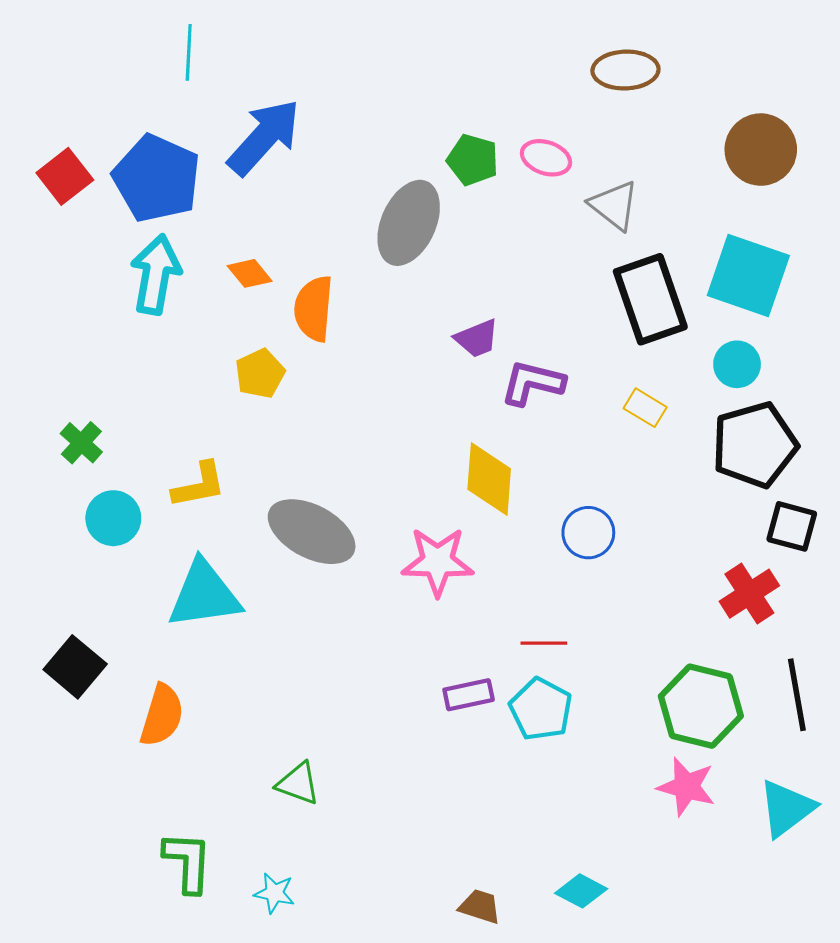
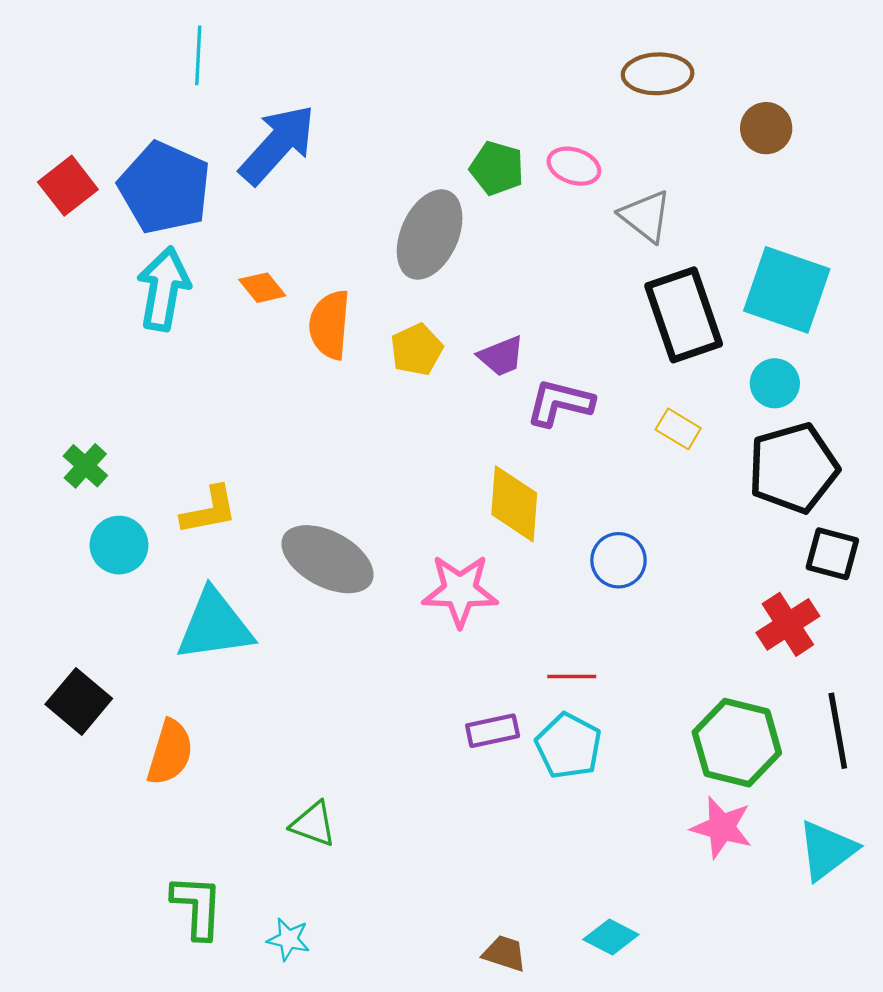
brown circle: (761, 150) -> (766, 128), moved, size x0.7
yellow pentagon: (260, 374) -> (417, 350), moved

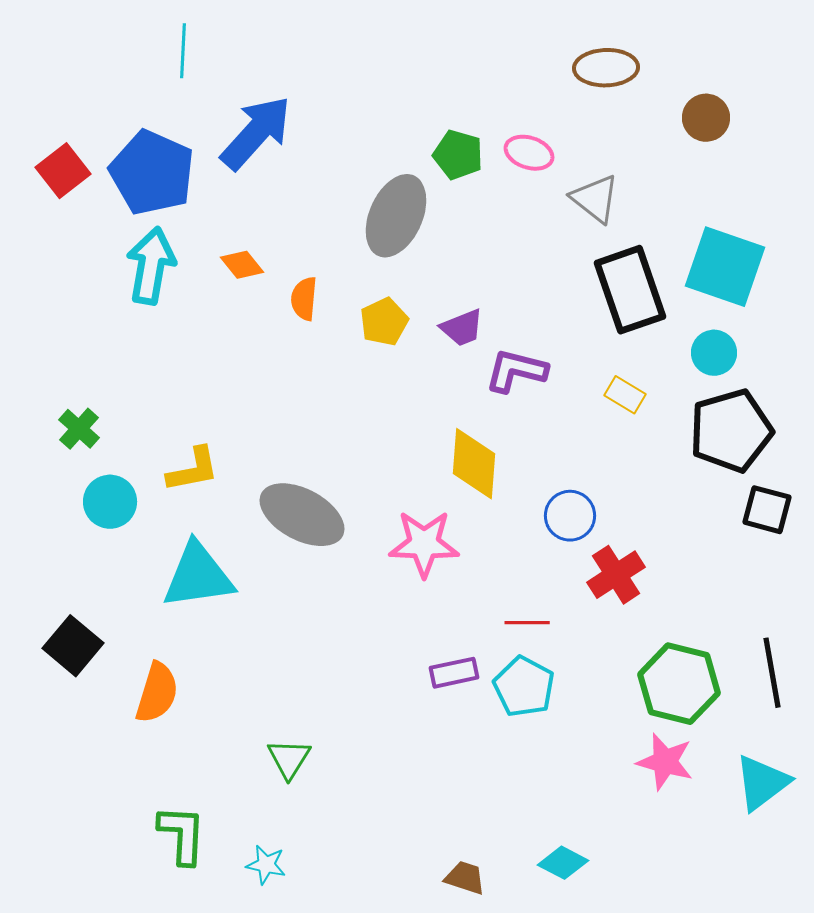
orange semicircle: (330, 325) -> (304, 299), size x0.7
red cross: (788, 624) -> (616, 575), moved
green triangle: (313, 824) -> (289, 759), turned 42

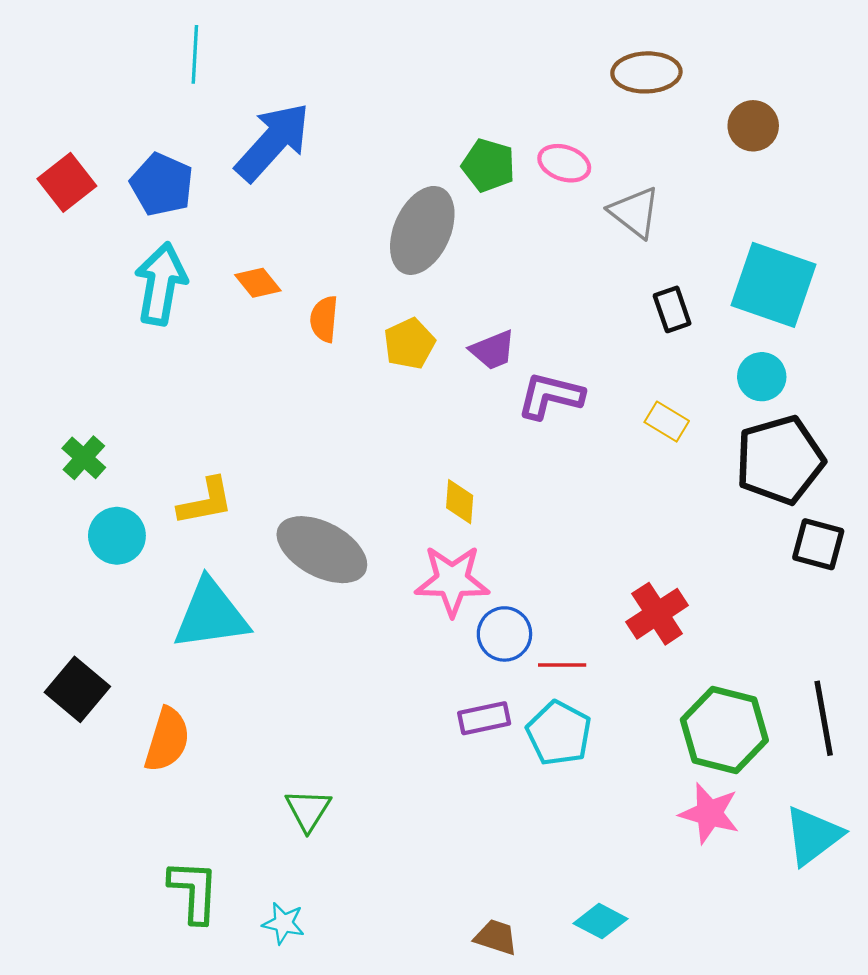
blue pentagon: (152, 173) -> (162, 185), size x0.7
black rectangle: (630, 290) -> (672, 309), size x0.5
yellow diamond: (474, 464) -> (460, 502), moved, size x0.6
blue circle: (570, 516) -> (504, 634), moved

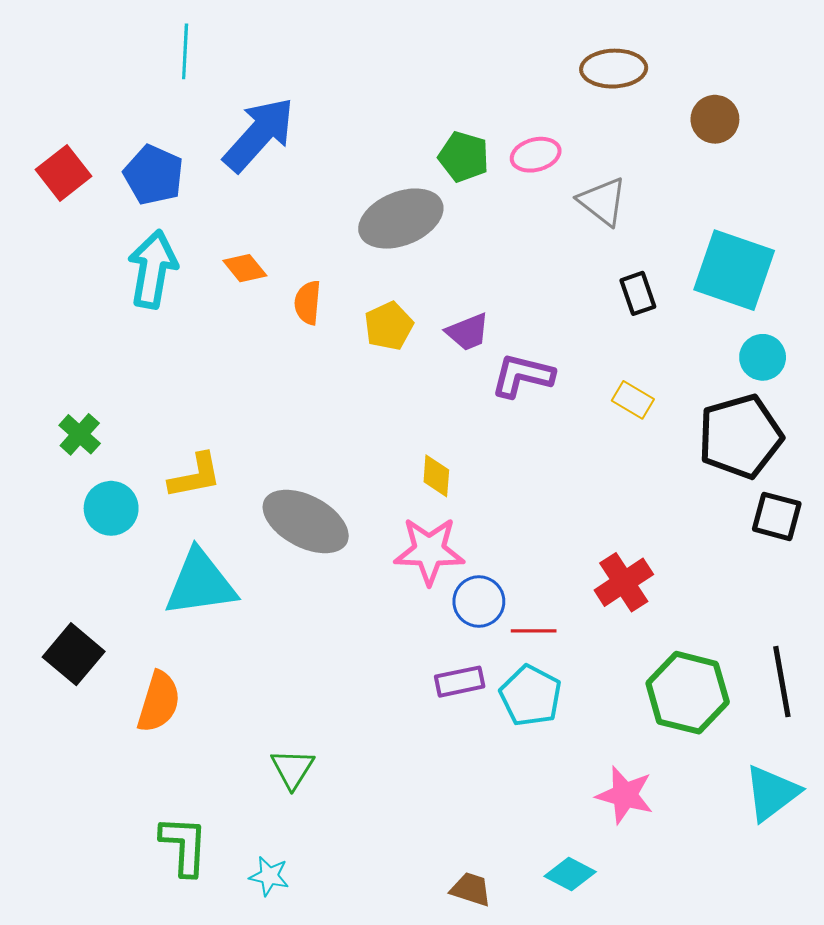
pink ellipse: (564, 163) -> (536, 155), turned -33
gray ellipse: (422, 230) -> (401, 219), turned 44
cyan circle: (762, 377) -> (763, 357), moved
pink star: (709, 813) -> (625, 795), moved

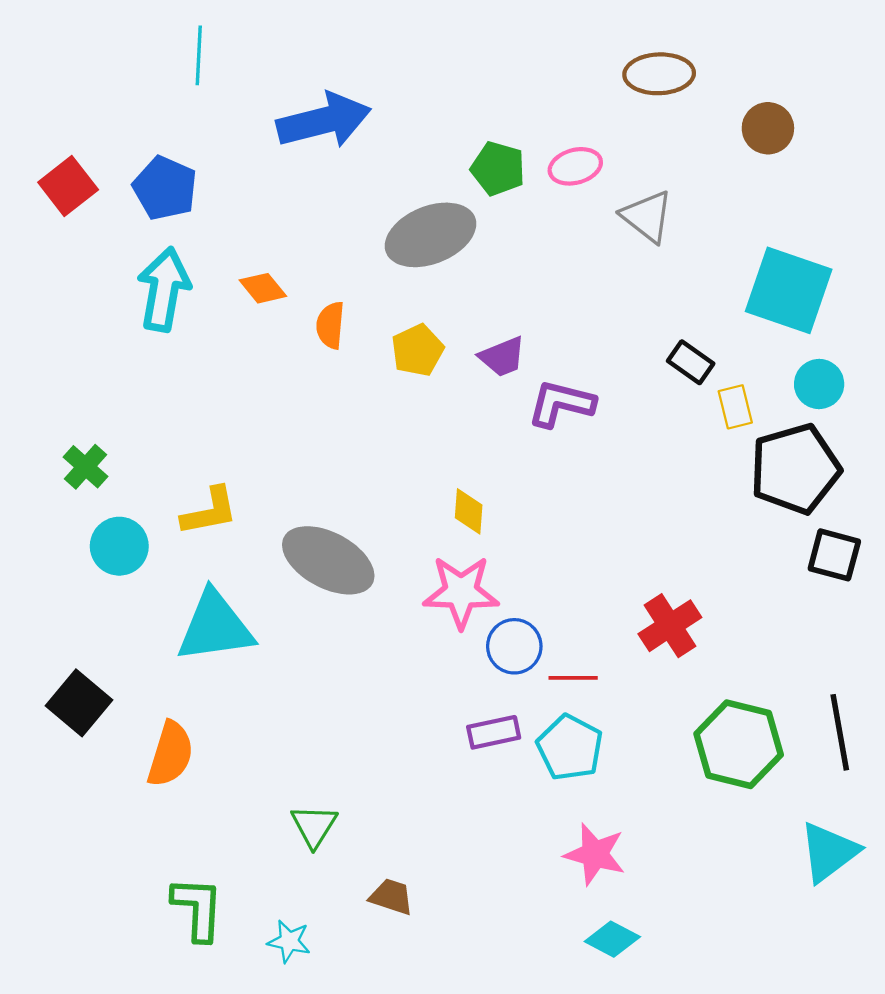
blue arrow: (259, 134) -> (324, 121), moved, turned 34
black rectangle: (638, 293) -> (691, 362), moved, turned -36
yellow rectangle: (633, 400) -> (735, 407), moved, turned 45
pink star: (625, 795) -> (595, 854), moved
brown trapezoid: (471, 889) -> (391, 897), moved

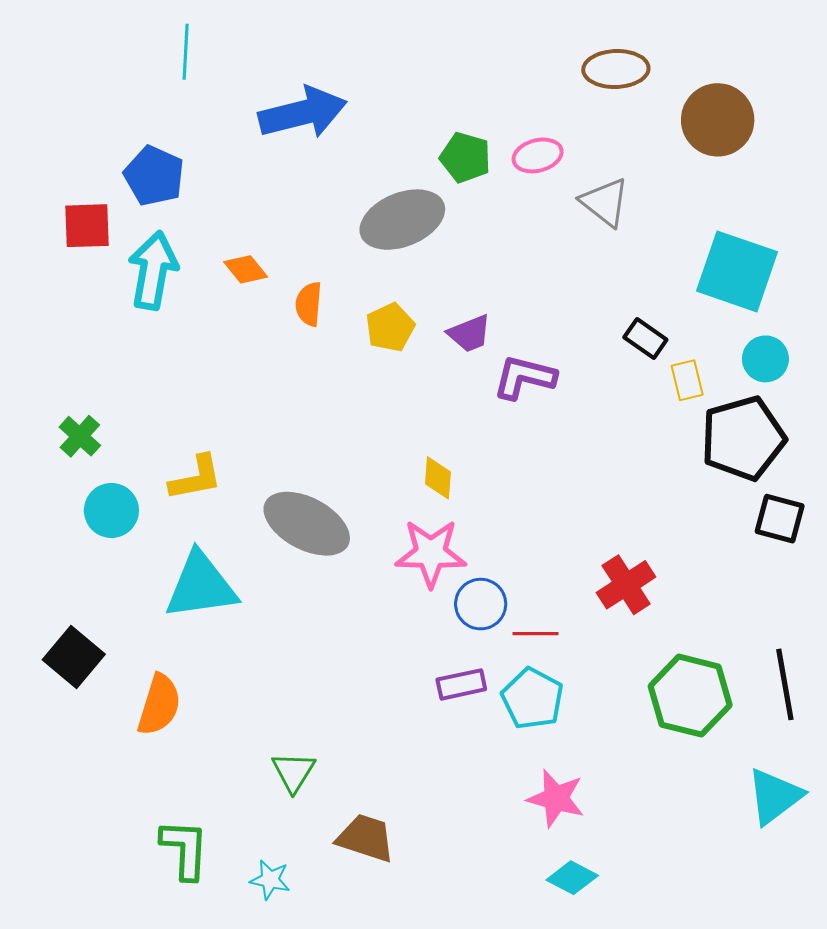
brown circle: (768, 128) -> (718, 120), size x1.5
red square: (68, 186) -> (87, 226), moved, turned 36
brown trapezoid: (391, 897) -> (366, 838), size x1.4

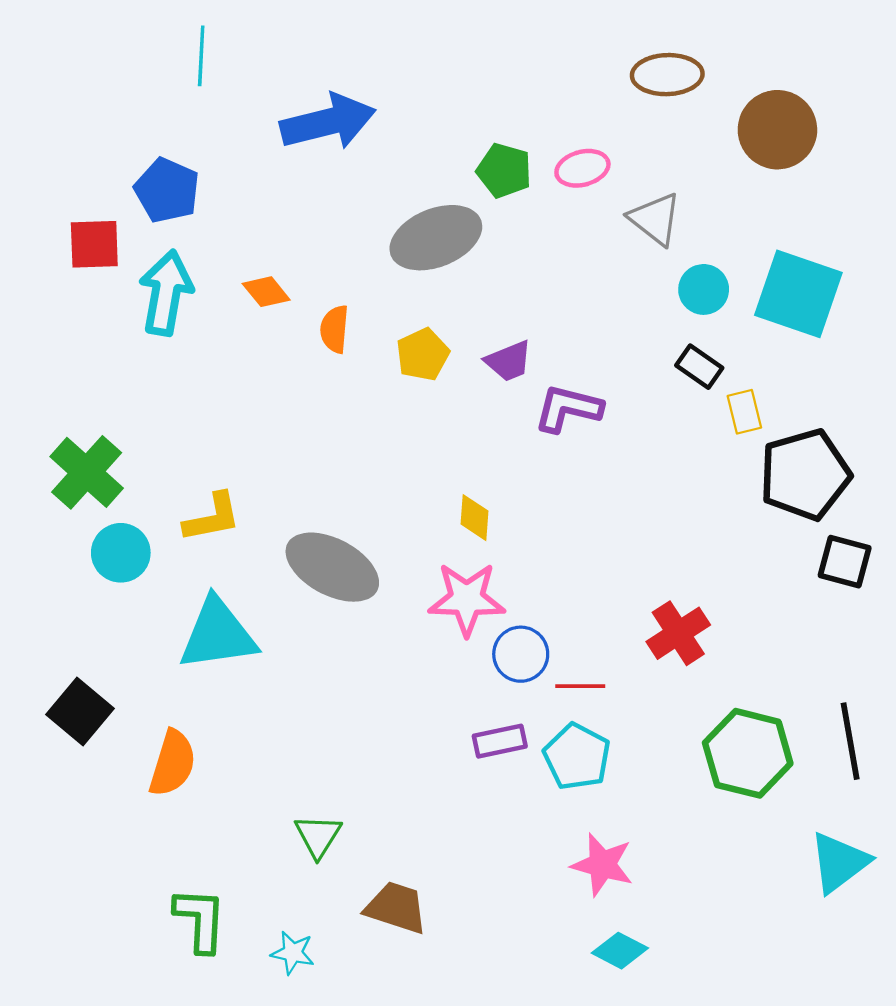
cyan circle: (765, 359) -> (704, 289), moved
green cross: (80, 436) -> (87, 472), size x1.6

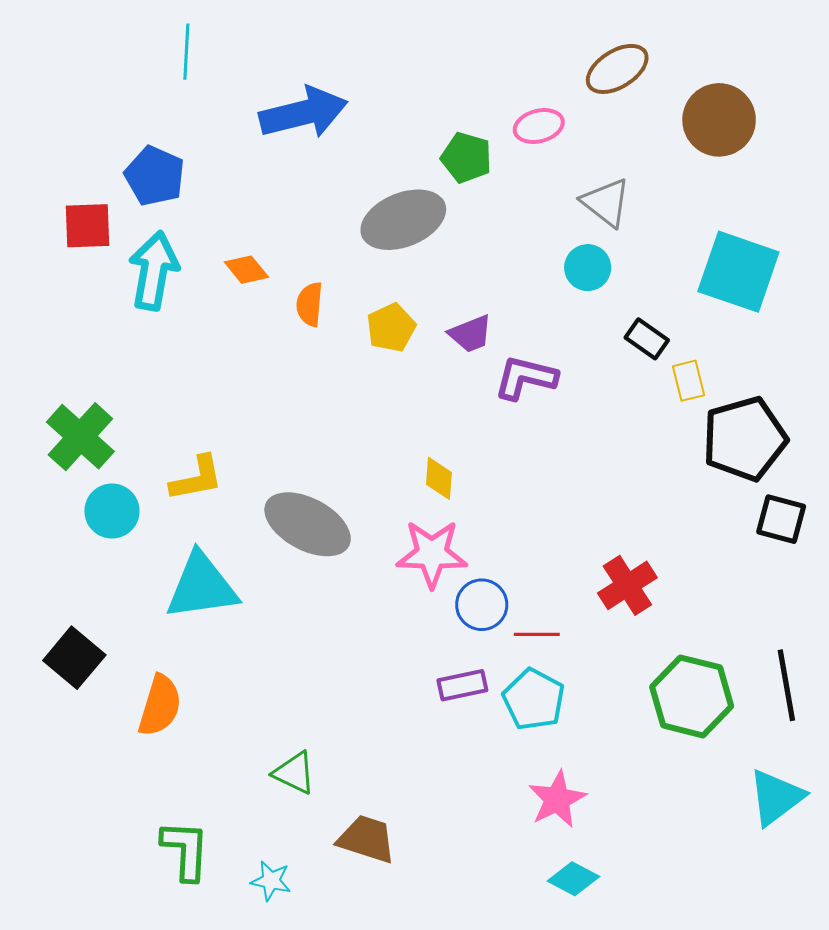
brown ellipse: (667, 75) -> (617, 69), turned -30
pink ellipse: (582, 168) -> (539, 126), moved
cyan circle: (704, 289) -> (588, 268), moved
green triangle: (318, 836) -> (294, 773), turned -36
pink star: (602, 865) -> (557, 799), turned 30

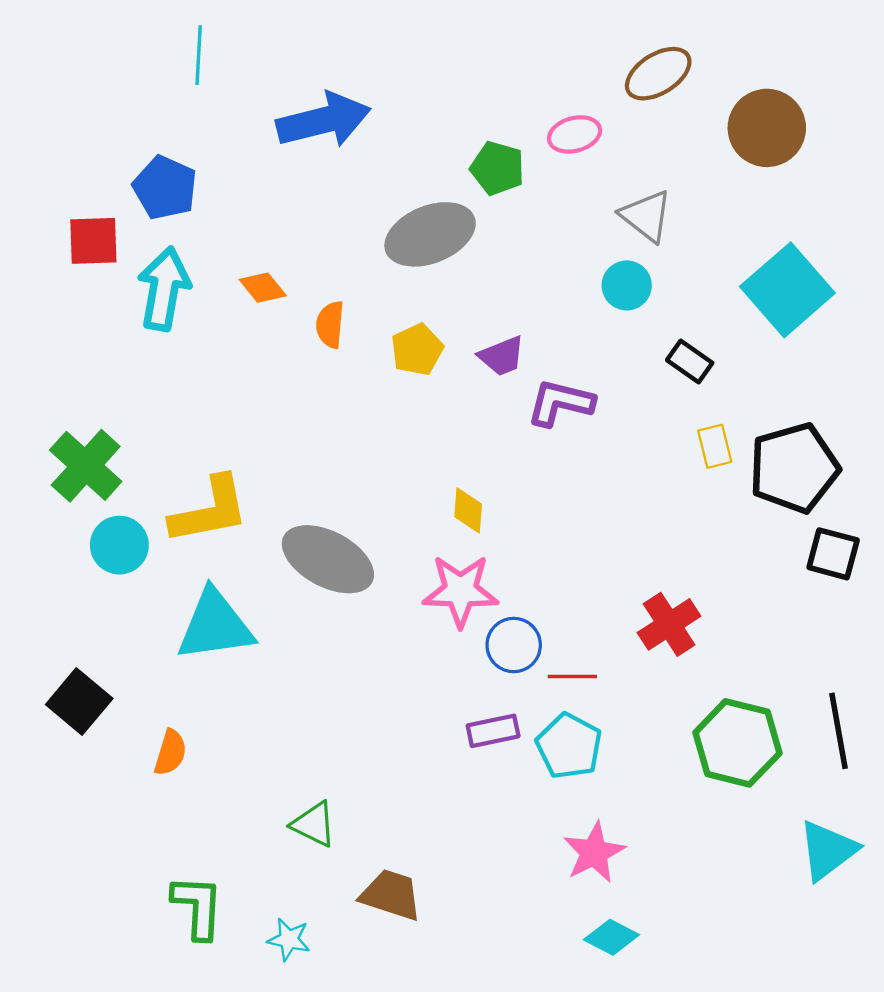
cyan square: (738, 272) -> (787, 290), turned 30
yellow rectangle: (689, 381) -> (715, 446), moved
yellow L-shape: (197, 478) -> (210, 510), size x1.4
orange semicircle: (160, 706) -> (170, 753), size x0.7

